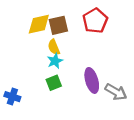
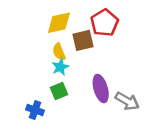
yellow diamond: (39, 24) -> (59, 23), moved
brown square: (58, 25) -> (83, 40), moved
blue cross: (12, 97) -> (35, 110), moved

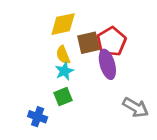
red pentagon: (104, 23) -> (111, 42), moved
purple ellipse: (101, 88) -> (107, 64), moved

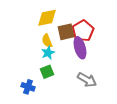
gray arrow: (136, 107) -> (87, 80), moved

